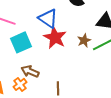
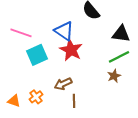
brown star: (84, 40) -> (114, 76), moved
brown arrow: (30, 71) -> (63, 84), moved, turned -48

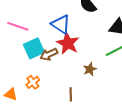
brown star: (114, 76) -> (90, 69), moved
brown arrow: (63, 84) -> (49, 54), moved
orange cross: (36, 97) -> (33, 82), moved

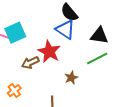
blue triangle: (61, 24) -> (65, 30), moved
cyan square: (34, 48) -> (15, 33), moved

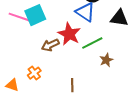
green line: (97, 59) -> (92, 43), moved
brown star: (71, 78) -> (106, 60), moved

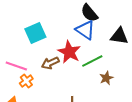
pink line: (19, 17) -> (16, 66), moved
orange cross: (34, 73) -> (26, 81), moved

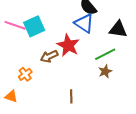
green line: (92, 61) -> (105, 54), moved
pink line: (16, 66) -> (15, 25), moved

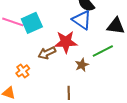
red star: (68, 45) -> (66, 42), turned -30
brown star: (105, 71) -> (82, 65), moved

